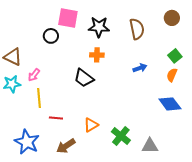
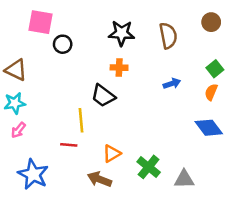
pink square: (68, 18) -> (41, 22), moved
pink arrow: (34, 75) -> (18, 130), moved
yellow line: (39, 98) -> (81, 120), moved
brown arrow: (66, 146) -> (99, 179), moved, turned 54

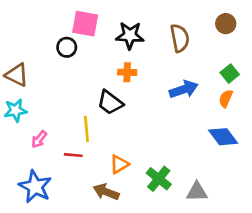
pink square: (41, 22) -> (85, 24), moved
blue arrow: (172, 83) -> (184, 89), size x1.5
pink arrow: (18, 130) -> (39, 139), moved

